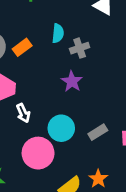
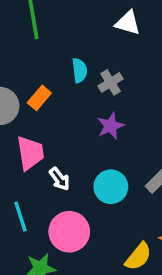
purple star: (72, 81) -> (111, 126), turned 30
pink circle: (38, 153) -> (69, 232), moved

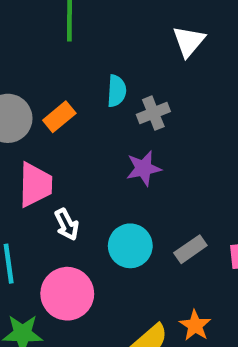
white triangle: (128, 23) -> (189, 41), turned 44

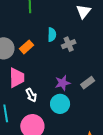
purple star: (144, 168) -> (63, 83), moved
gray rectangle: (190, 249) -> (88, 83), moved

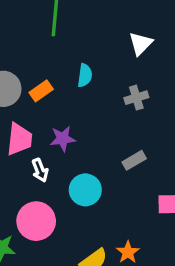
gray cross: (69, 44) -> (136, 98), moved
purple star: (63, 83) -> (63, 139), moved

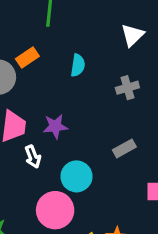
orange rectangle: (41, 91) -> (27, 57), moved
pink circle: (36, 221) -> (55, 210), moved

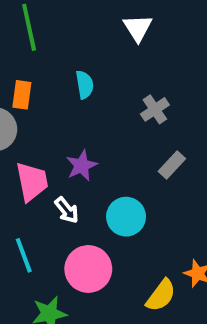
orange rectangle: (27, 57) -> (22, 95), turned -30
gray cross: (127, 88) -> (155, 109), moved
pink circle: (55, 210) -> (88, 269), moved

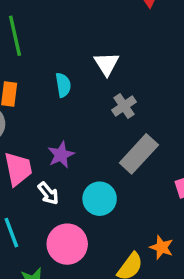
white triangle: (138, 28) -> (107, 64), moved
gray rectangle: (172, 165) -> (139, 154), size x1.6

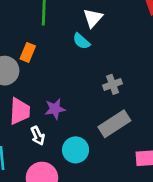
white triangle: (107, 64) -> (93, 18), moved
cyan semicircle: (63, 85) -> (81, 41), moved, turned 126

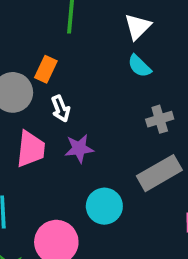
cyan semicircle: (81, 41) -> (139, 66), moved
white arrow: (38, 136) -> (61, 109), moved

